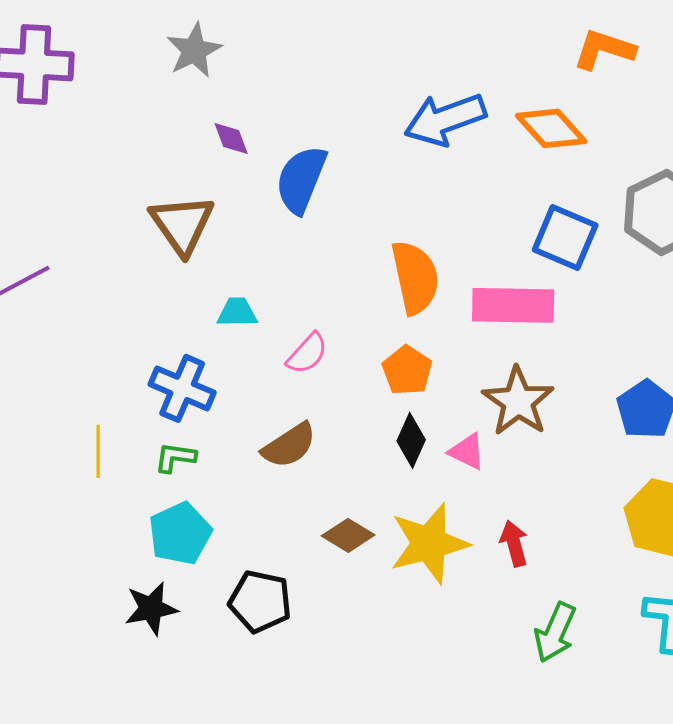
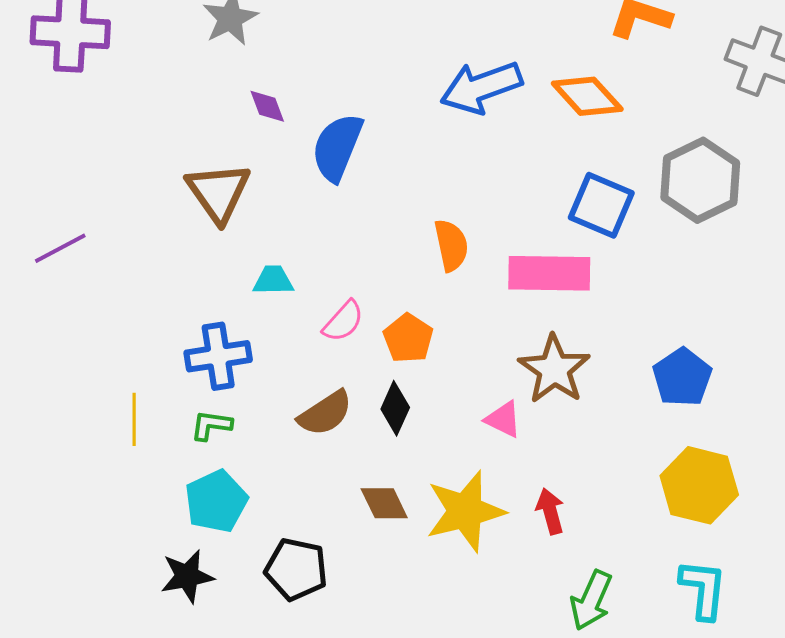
orange semicircle: (415, 277) -> (451, 245), size x0.7
orange pentagon: (407, 370) -> (408, 338), moved
blue cross: (182, 388) -> (218, 356), turned -32
black diamond: (411, 440) -> (395, 408), moved
brown diamond: (348, 535) -> (384, 503), turned 33

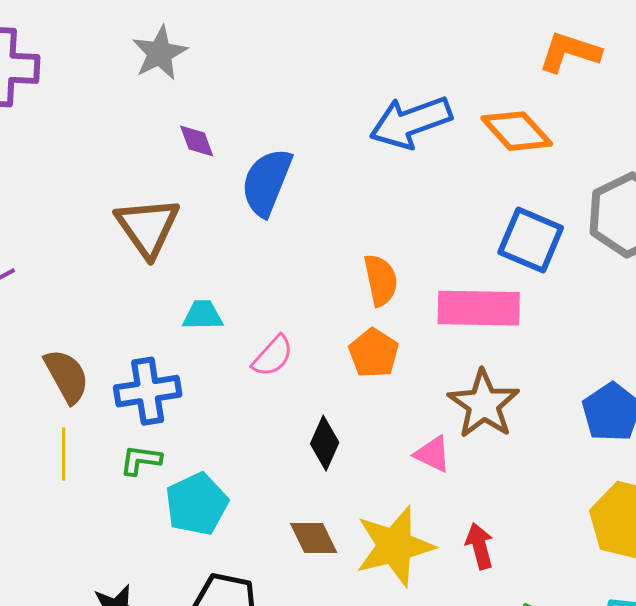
orange pentagon: (408, 338) -> (374, 353), moved
brown semicircle: (325, 413) -> (67, 376), moved, turned -86
cyan pentagon: (216, 501) -> (197, 504), moved

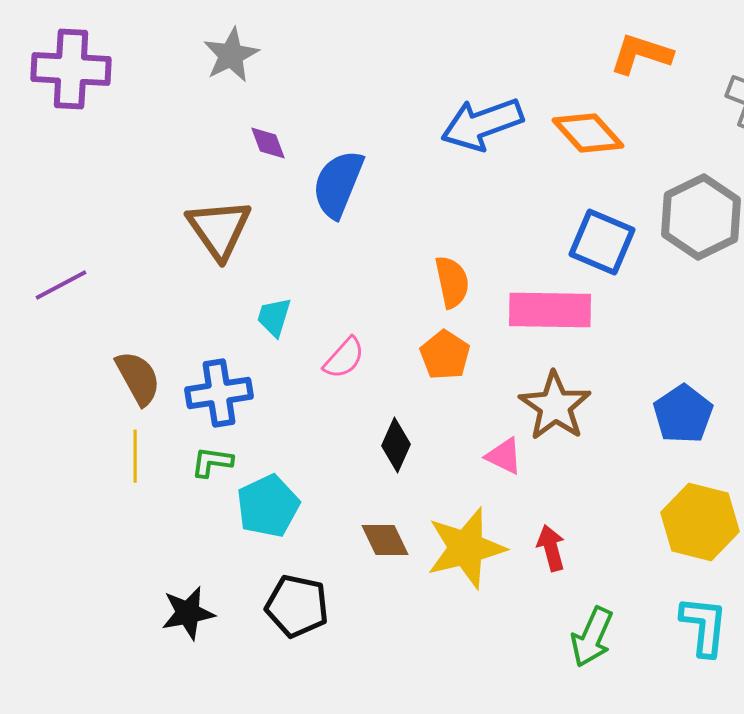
cyan trapezoid: (203, 315) -> (274, 317), turned -72

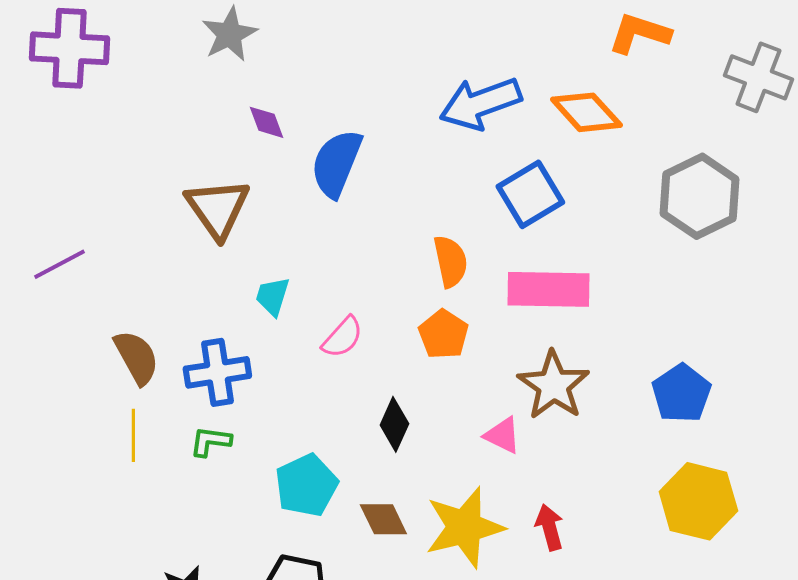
blue square: (602, 242) -> (530, 194), moved, turned 36
cyan pentagon: (268, 506) -> (306, 485), moved

